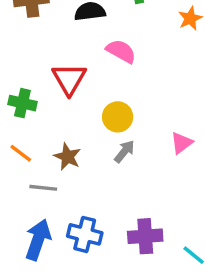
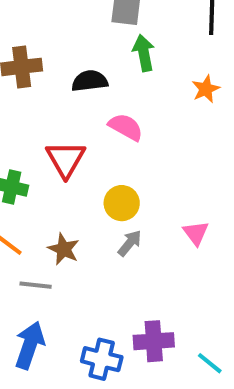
pink triangle: (182, 143) -> (196, 233), turned -30
blue cross: (85, 234) -> (102, 359), moved

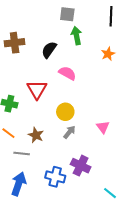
black semicircle: (90, 81) -> (49, 50), turned -48
purple cross: (154, 341) -> (81, 166), moved, turned 30
blue cross: (102, 359) -> (55, 177), moved

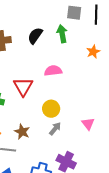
gray square: (67, 14) -> (74, 13), moved
black semicircle: (49, 50) -> (35, 36), moved
pink semicircle: (67, 73) -> (53, 71), turned -36

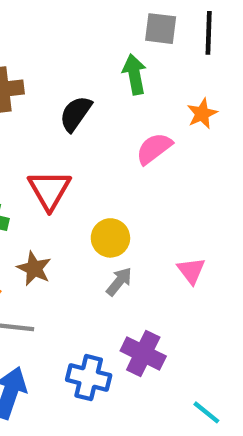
black semicircle: (35, 36) -> (76, 114), moved
pink semicircle: (53, 71) -> (154, 149), moved, turned -30
brown star: (22, 132) -> (34, 268), moved

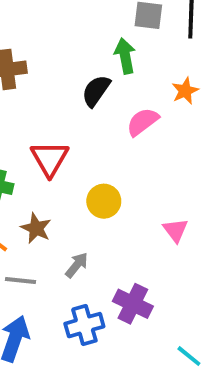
black semicircle: (76, 114) -> (96, 91), moved
gray arrow: (119, 282) -> (77, 265), moved
blue cross: (89, 378) -> (84, 325), turned -30

